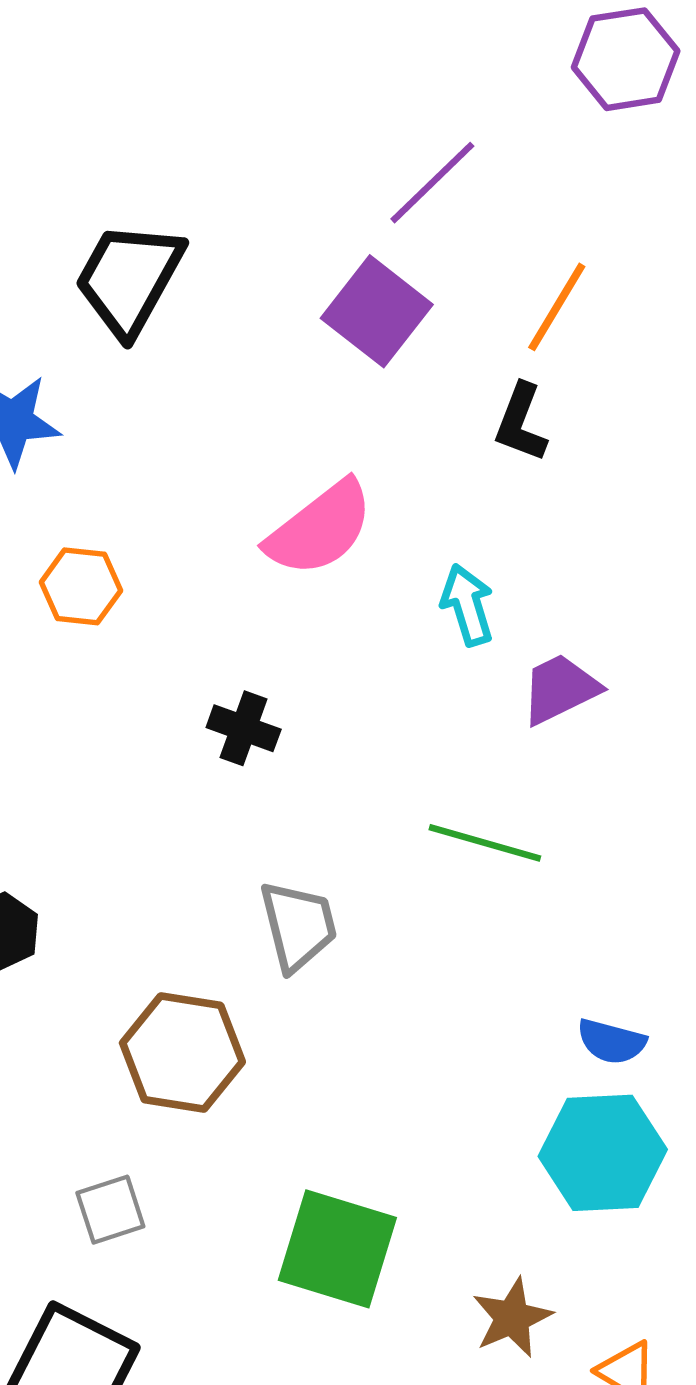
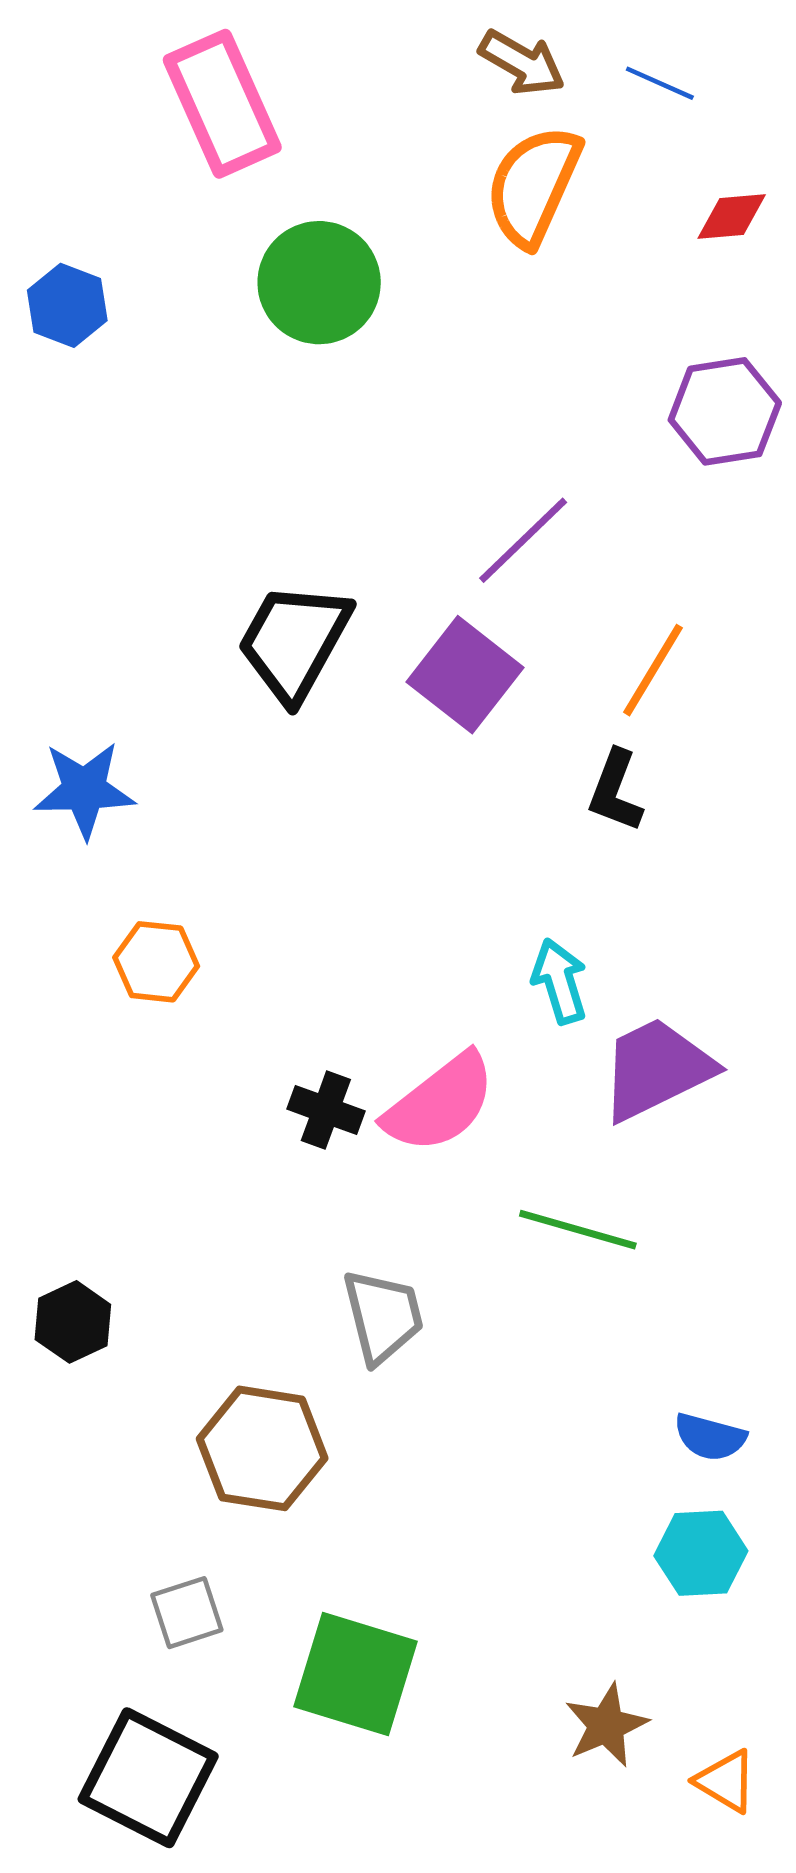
black trapezoid: (129, 279) -> (294, 642), moved
pink semicircle: (320, 529) -> (440, 1103), moved
purple trapezoid: (560, 689) -> (656, 1069), size x1.4
cyan hexagon: (603, 1153) -> (701, 1553), size x0.7
green square: (337, 1249) -> (356, 1674), moved

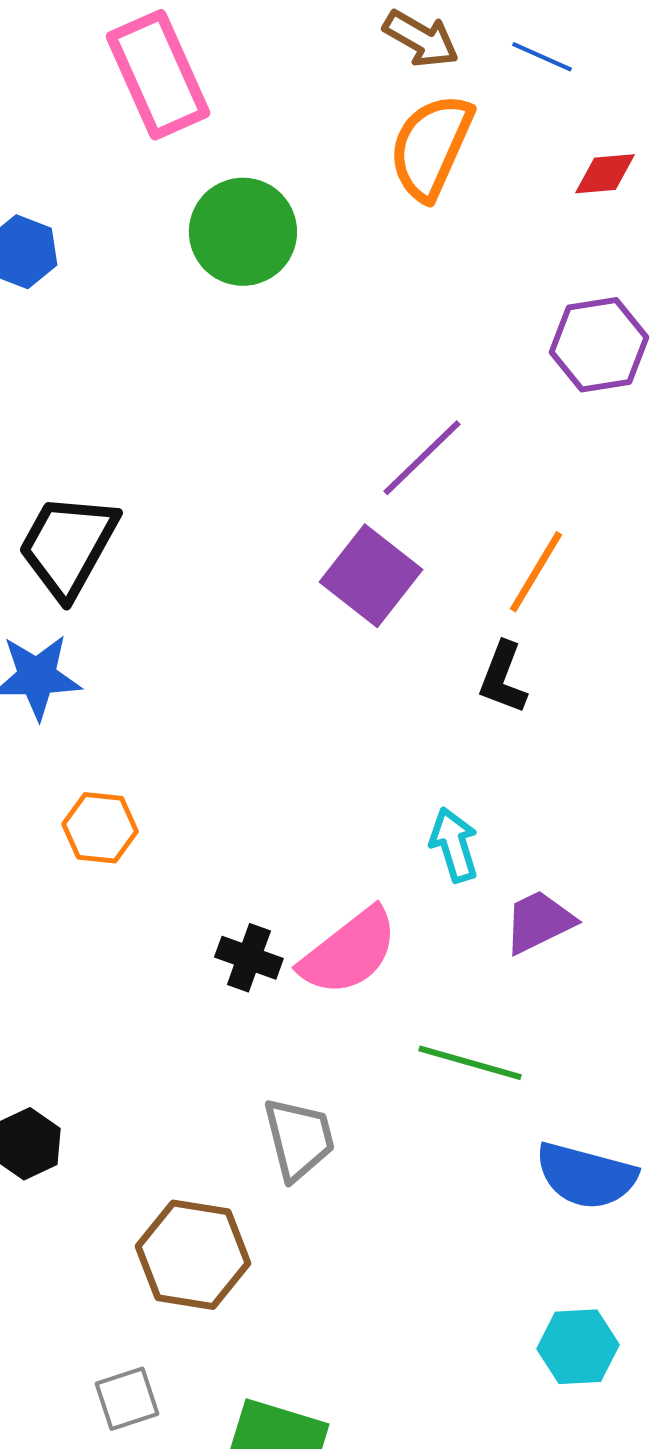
black trapezoid: (294, 642) -> (68, 546), moved
purple trapezoid: (656, 1069) -> (539, 922), size x0.7
blue semicircle: (710, 1437) -> (586, 1176), moved, size x1.6

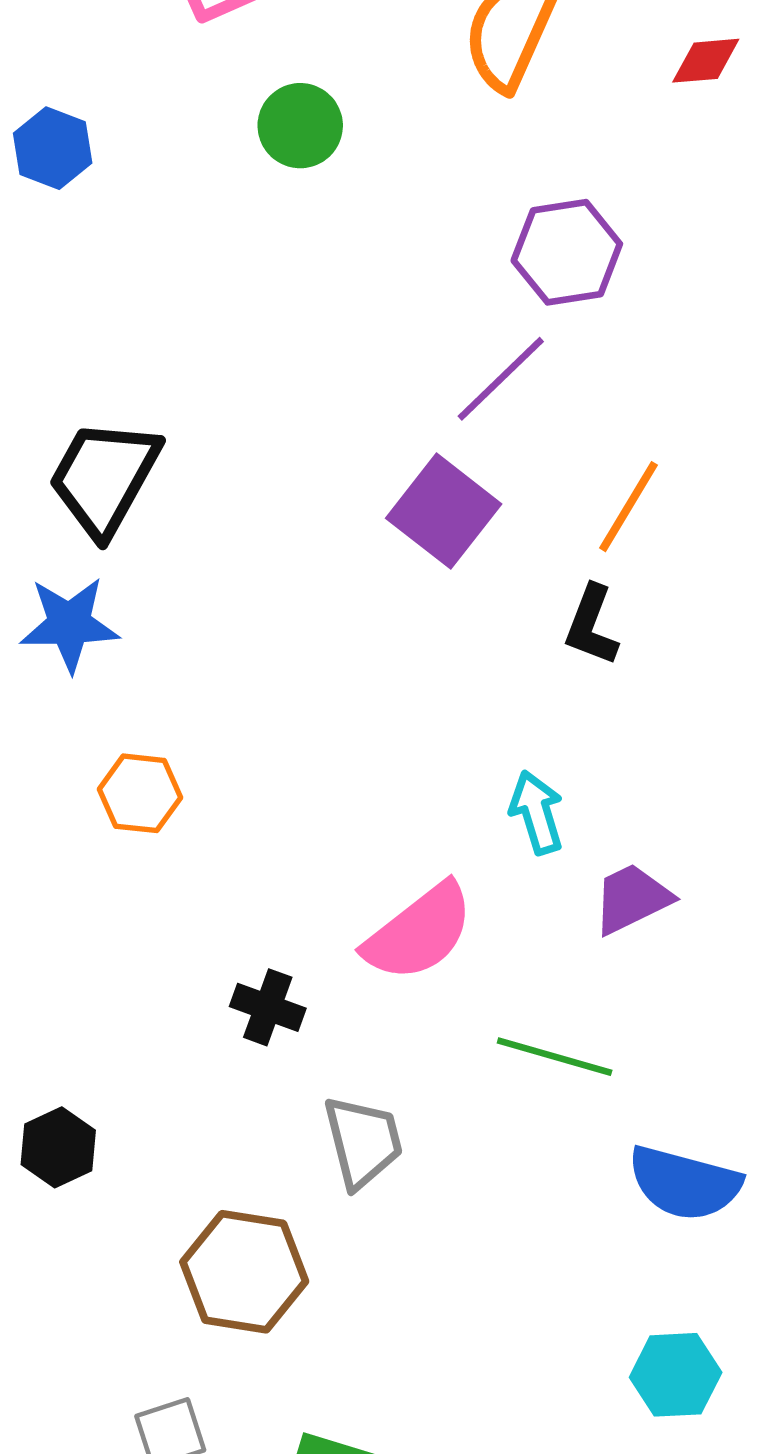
green circle: (243, 232) -> (300, 126), size x0.7
purple hexagon: (599, 345) -> (567, 252), moved
black cross: (249, 958) -> (268, 1007), moved

